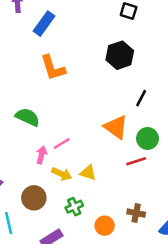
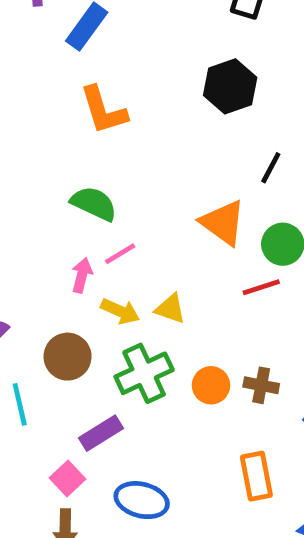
green semicircle: (28, 117) -> (94, 204), moved
green cross: (74, 207) -> (144, 373), size x1.6
orange circle: (105, 226) -> (211, 385), moved

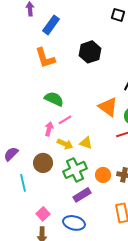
black hexagon: (230, 86) -> (90, 52), moved
orange L-shape: (103, 110) -> (45, 58), moved
purple rectangle: (101, 433) -> (82, 195), moved

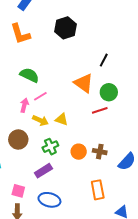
green cross: (75, 170) -> (50, 147), size x0.7
purple rectangle: (82, 195) -> (43, 171), moved
pink square: (43, 214) -> (18, 191), turned -32

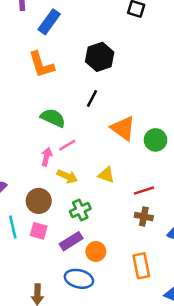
black line: (104, 60) -> (92, 98), moved
red line: (100, 110) -> (144, 191), moved
yellow triangle: (62, 119) -> (106, 175), moved
orange circle: (79, 152) -> (96, 252), moved
pink square: (18, 191) -> (39, 231), moved

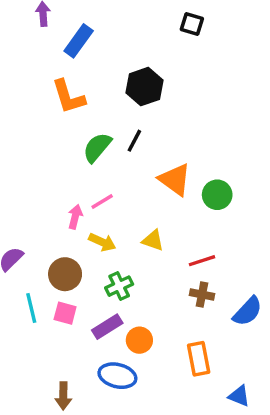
green semicircle: (53, 118) -> (97, 147), moved, turned -75

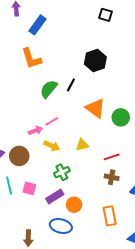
black hexagon: (144, 87) -> (95, 61), moved
pink arrow: (75, 217) -> (35, 131), turned 56
yellow triangle: (153, 240) -> (82, 145), turned -32
brown circle: (65, 274) -> (19, 156), moved

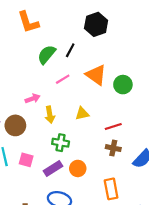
pink line: (52, 121) -> (63, 79), moved
yellow arrow: (52, 146) -> (50, 115), turned 56
green cross: (62, 172) -> (61, 143), turned 35
orange circle: (74, 205) -> (78, 168), moved

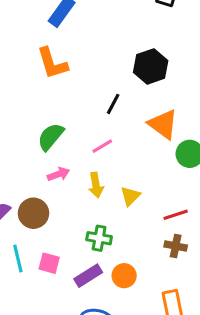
green semicircle: (47, 54) -> (51, 137), moved
orange triangle: (96, 75) -> (163, 124), moved
yellow triangle: (82, 114) -> (130, 196), turned -32
yellow arrow: (50, 115) -> (96, 185), moved

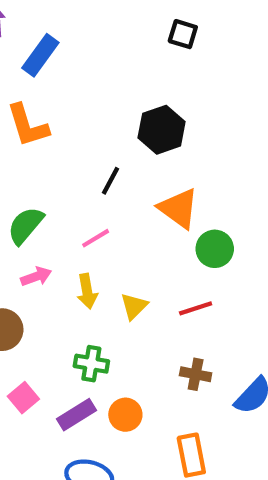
red line: (176, 215) -> (196, 308), moved
pink square: (49, 263) -> (23, 398), turned 35

